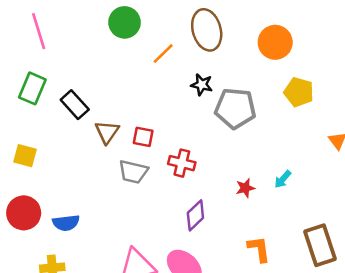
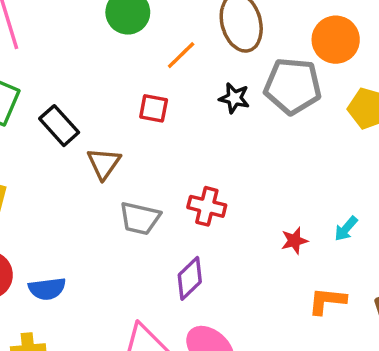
gray pentagon: (235, 108) -> (293, 86), moved
red square: (143, 137) -> (154, 108), moved
purple diamond: (195, 215) -> (190, 278), moved
orange L-shape: (259, 249) -> (327, 301), moved, turned -76

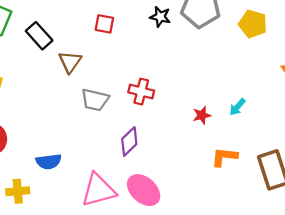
blue semicircle: (47, 289) -> (49, 162), moved

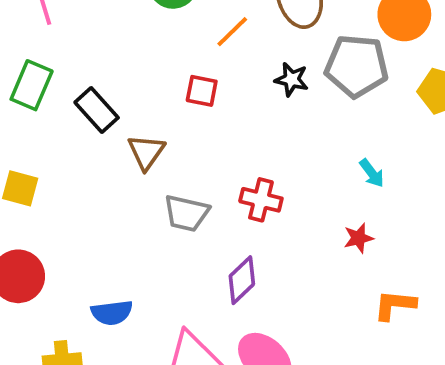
cyan arrow: (237, 107) -> (372, 173), moved, turned -78

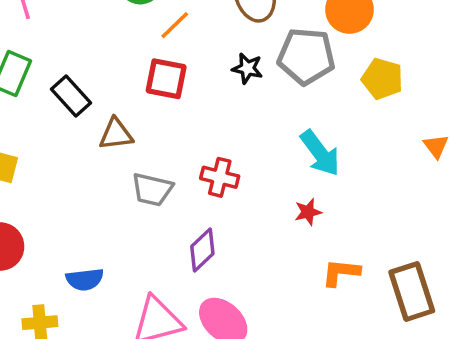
orange line: (232, 32) -> (175, 25), moved
red square: (202, 91) -> (166, 79), size x1.4
brown triangle: (146, 152) -> (116, 134), turned 48
cyan arrow: (372, 173) -> (320, 153), size x1.8

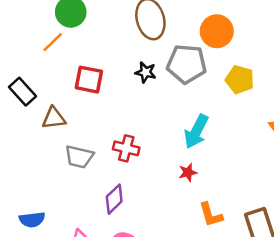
orange line: (175, 25) -> (53, 42), moved
cyan arrow: (320, 153) -> (196, 131), turned 64
orange L-shape: (341, 272) -> (211, 215), turned -112

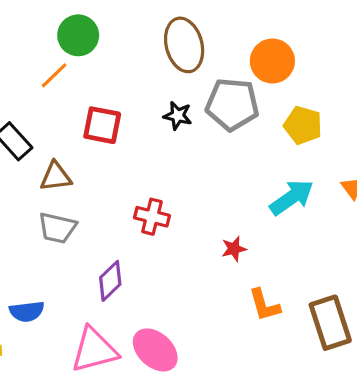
cyan arrow: (196, 131) -> (292, 197), moved, turned -152
gray trapezoid: (79, 157) -> (57, 228), moved
purple diamond: (114, 199) -> (110, 281), moved

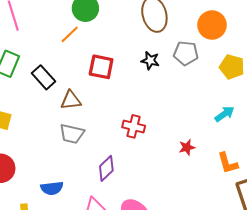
gray pentagon: (232, 104) -> (186, 53), size x0.7
cyan arrow: (292, 197) -> (225, 114), size x0.7
orange L-shape: (264, 305) -> (228, 163), moved

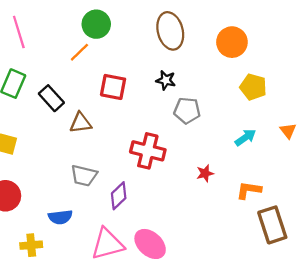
gray pentagon: (186, 53) -> (187, 111), moved
red cross: (134, 126) -> (148, 151), size x1.4
gray trapezoid: (72, 134) -> (84, 176), moved
orange L-shape: (228, 163) -> (249, 190), turned 115

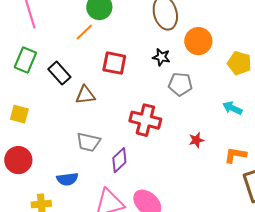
orange circle: (232, 42) -> (198, 41), moved
cyan arrow: (245, 137) -> (232, 108), turned -120

